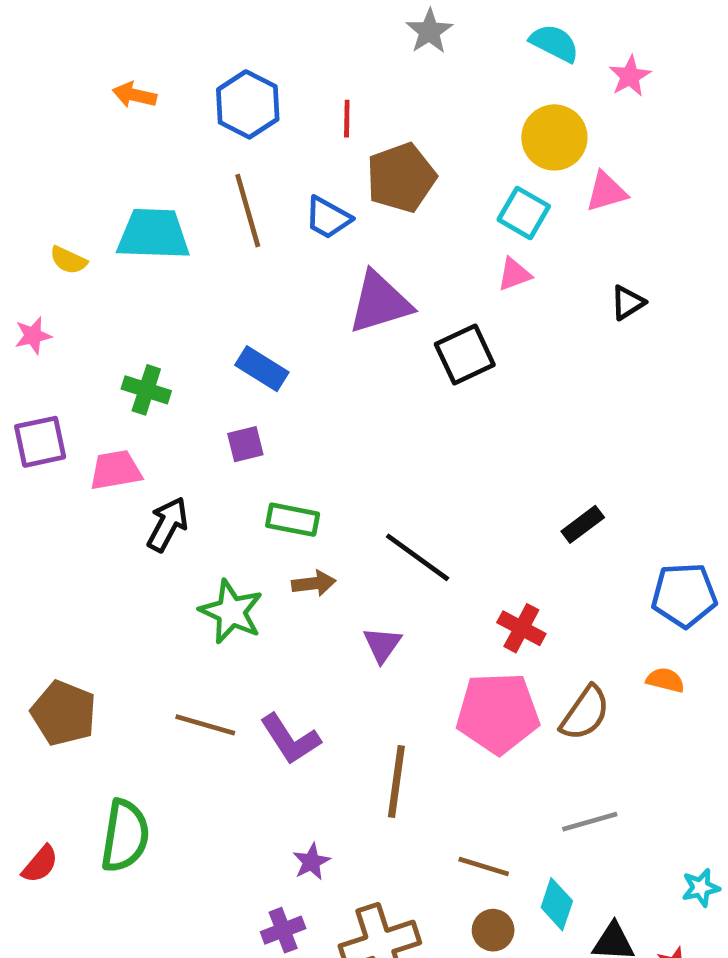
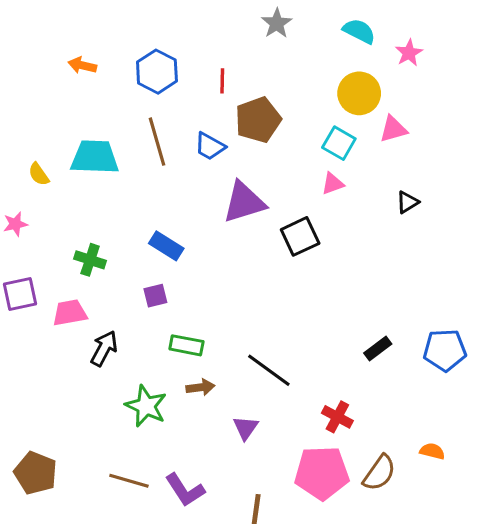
yellow semicircle: (68, 260) -> (39, 174), turned 30
blue pentagon: (684, 595) -> (445, 350), moved

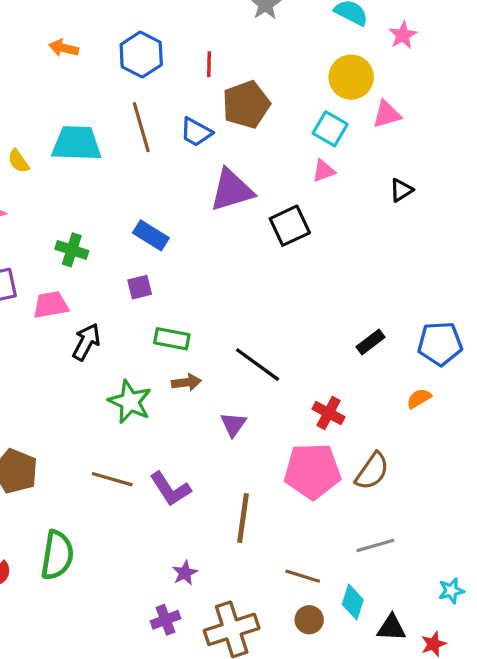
orange semicircle: (432, 451) -> (419, 398), moved, turned -45

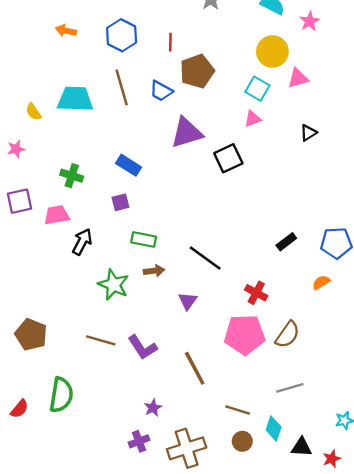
brown line: (243, 518) -> (195, 368), turned -36

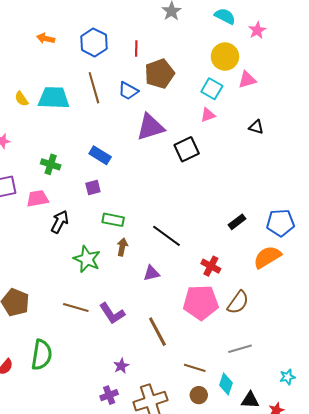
yellow semicircle: (33, 112) -> (21, 99), moved
black triangle: (308, 133) -> (256, 127), turned 49
brown arrow: (154, 271) -> (122, 247), turned -72
orange semicircle: (321, 282) -> (267, 257), size x1.8
purple triangle: (188, 301) -> (151, 273), turned 42

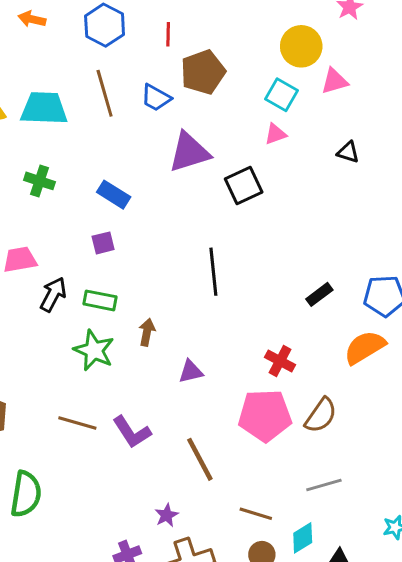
green cross: (51, 164) -> (40, 181), moved
green rectangle: (113, 220) -> (100, 300), moved
black line: (167, 236) -> (213, 272), moved, turned 48
purple star: (121, 366) -> (167, 515), moved
cyan diamond: (226, 384) -> (303, 538), turned 40

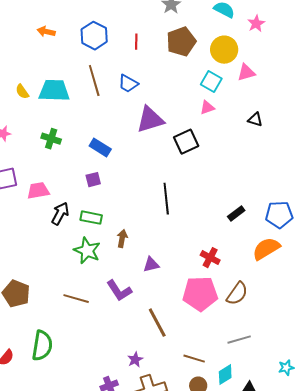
brown pentagon: (203, 72) -> (181, 42), moved
purple L-shape: (132, 432) -> (119, 291), moved

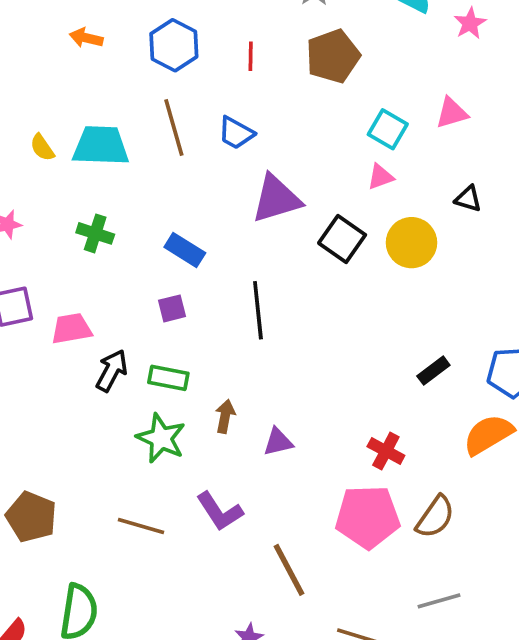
yellow circle: (224, 50) -> (412, 243), moved
black square: (186, 142) -> (342, 239), turned -30
black line: (166, 199) -> (258, 310), moved
purple triangle: (151, 265) -> (278, 442), moved

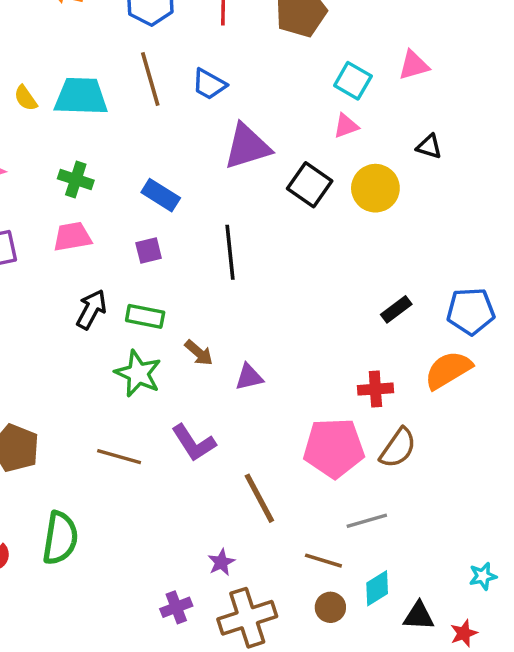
pink trapezoid: (71, 329) -> (72, 237), moved
brown arrow: (225, 416) -> (199, 353), turned 120
red cross: (386, 451) -> (375, 389), moved, turned -32
gray line: (439, 601) -> (367, 521), moved

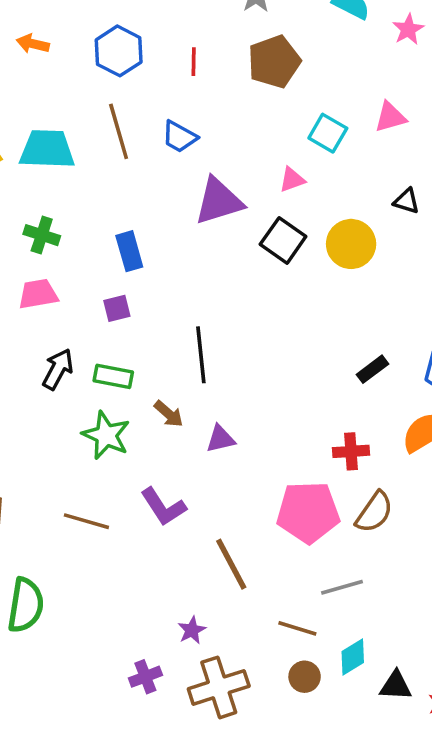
pink triangle: (346, 126) -> (292, 180), moved
blue rectangle: (161, 195) -> (129, 251), turned 42
black line: (230, 252) -> (201, 355), moved

